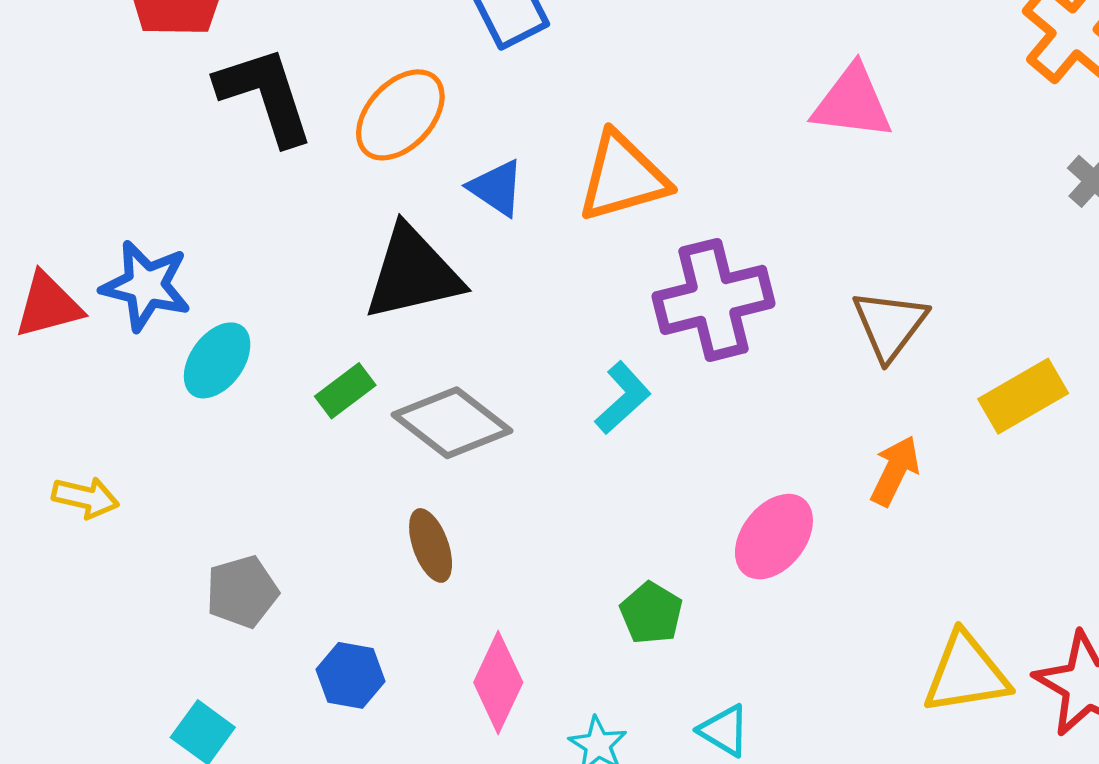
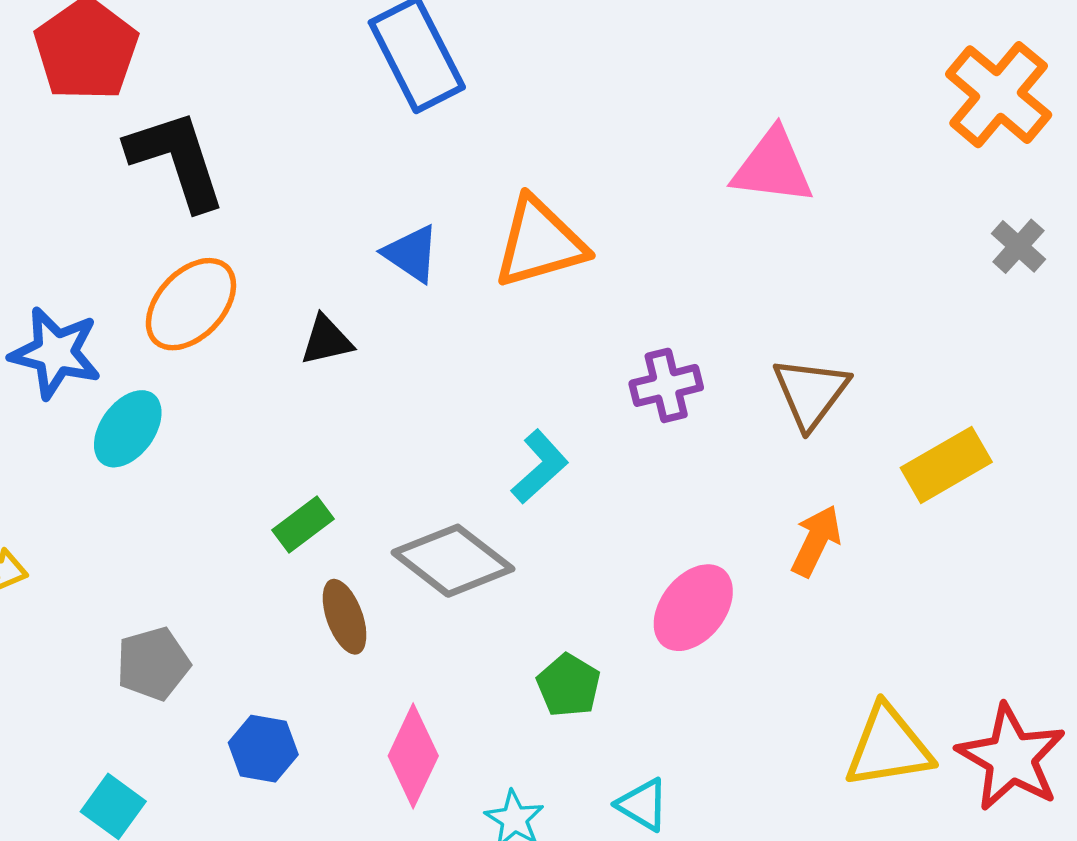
orange ellipse: (400, 115) -> (191, 304), moved
black triangle: (413, 273) -> (326, 340), size x0.5
purple cross: (713, 300) -> (666, 385), moved, size x0.6
green rectangle: (345, 391) -> (303, 525), moved
gray diamond: (452, 423) -> (453, 561), moved

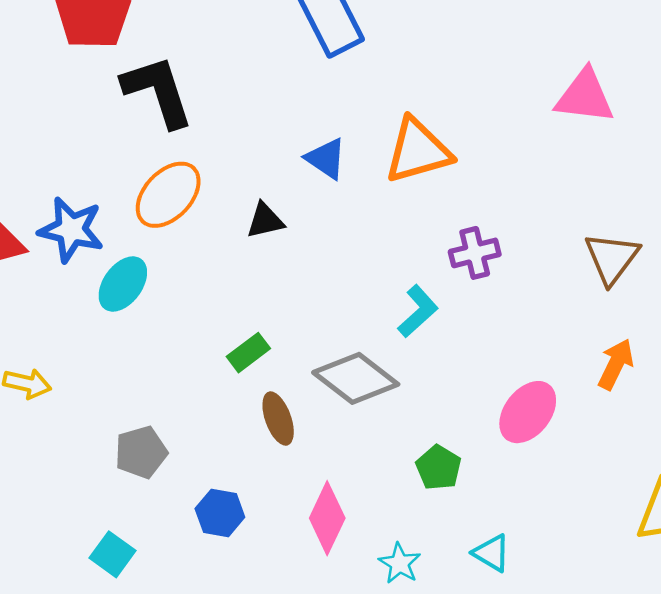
purple cross: (666, 385) -> (475, 253), moved

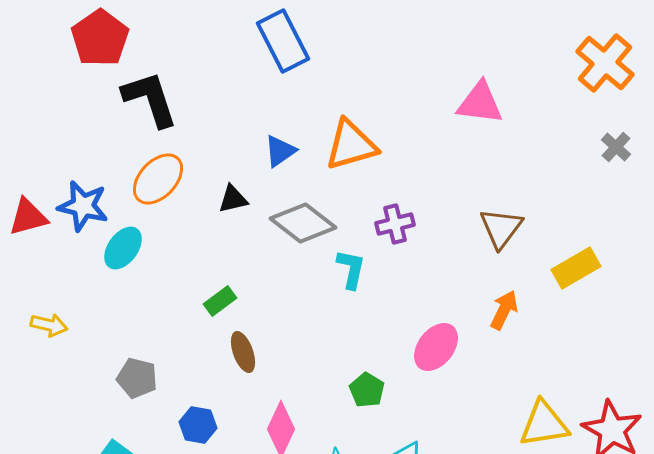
blue triangle: (326, 159) -> (280, 151), turned 51
cyan L-shape: (418, 311) -> (351, 269), turned -36
gray diamond: (356, 378) -> (303, 223), moved
gray pentagon: (141, 452) -> (137, 378), turned 30

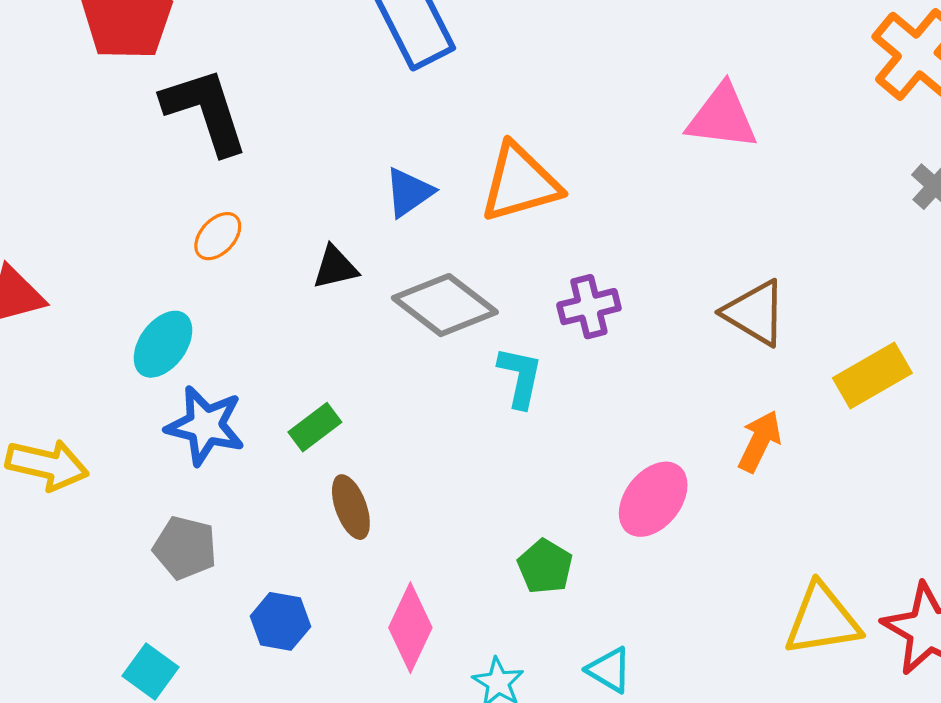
orange ellipse: (158, 179) -> (218, 236), size x0.6
blue star: (83, 206) -> (205, 426), moved
brown triangle: (501, 228) -> (755, 313), turned -36
yellow arrow: (49, 325) -> (47, 465), size x1.4

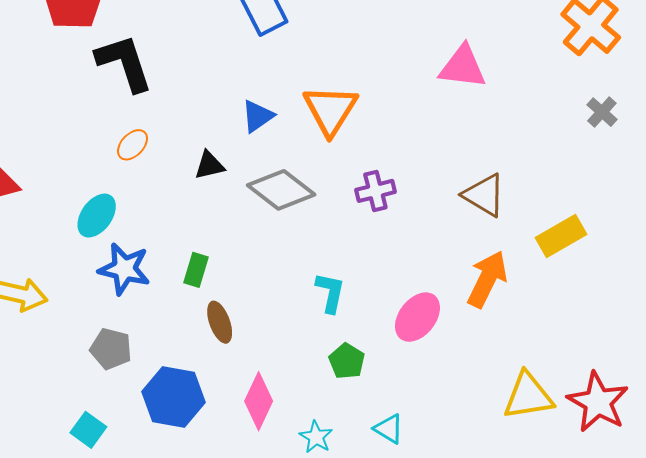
orange triangle: (520, 183) -> (330, 110), turned -42
cyan L-shape: (520, 377) -> (330, 292), moved
green rectangle: (315, 427) -> (196, 270), turned -36
orange arrow: (760, 441) -> (487, 279), size x1.4
blue hexagon: (280, 621) -> (173, 397), size x1.6

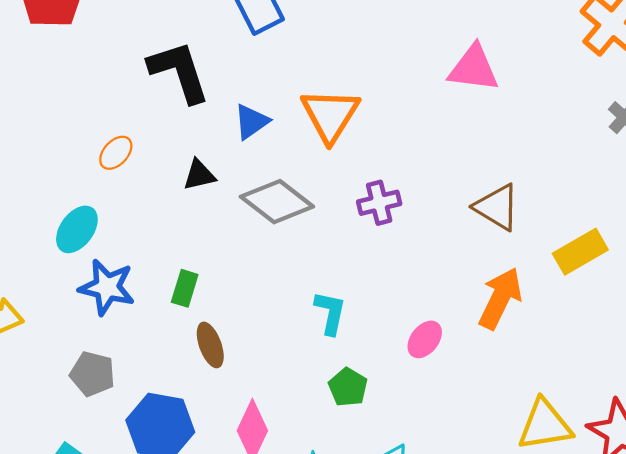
black L-shape: (124, 63) -> (179, 72), moved
pink ellipse: (417, 317) -> (425, 339), size x0.7

